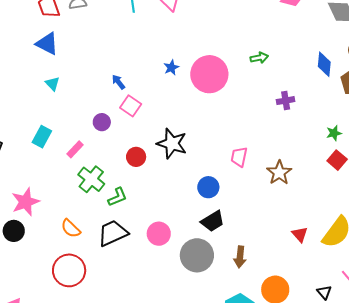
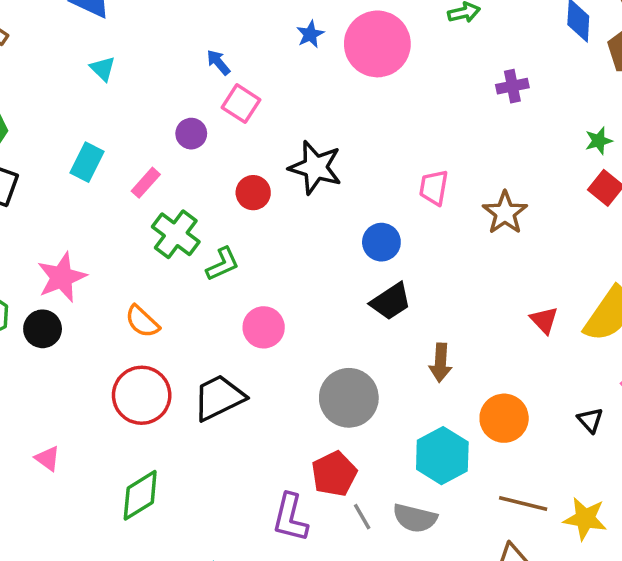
black trapezoid: (113, 233) -> (219, 398), moved
pink circle: (159, 234) -> (264, 327), moved
gray circle: (197, 255) -> (349, 398), moved

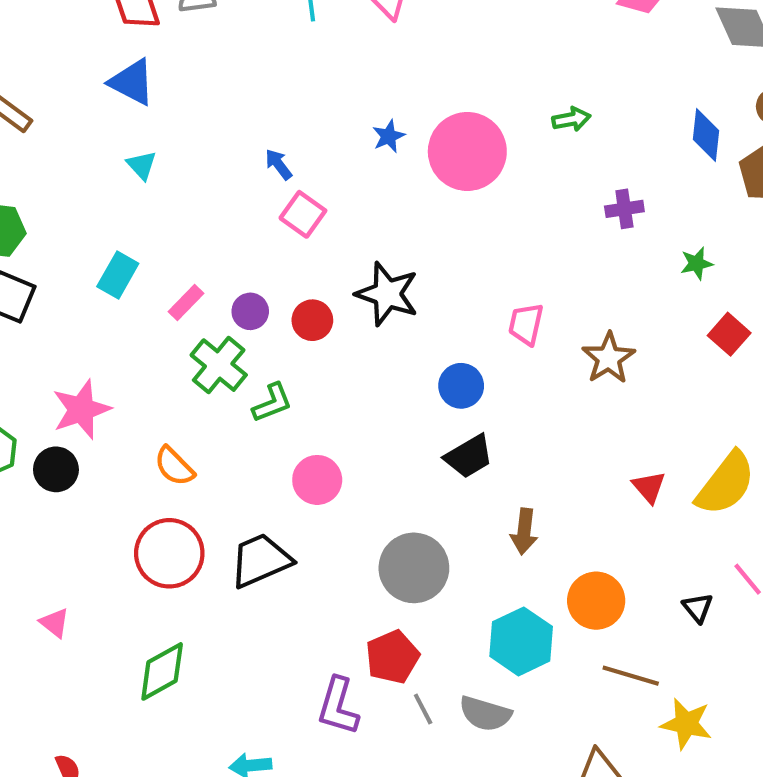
purple circle: (191, 134) -> (250, 311), moved
green star: (599, 141) -> (697, 263), moved
brown line: (523, 503) -> (631, 676), moved

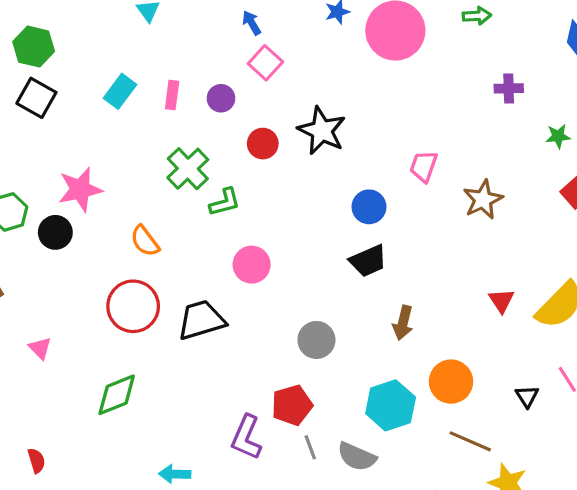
pink rectangle: (186, 303) -> (172, 95), moved, turned -44
purple circle: (250, 311) -> (221, 98), moved
gray circle: (414, 568) -> (316, 340), size x0.7

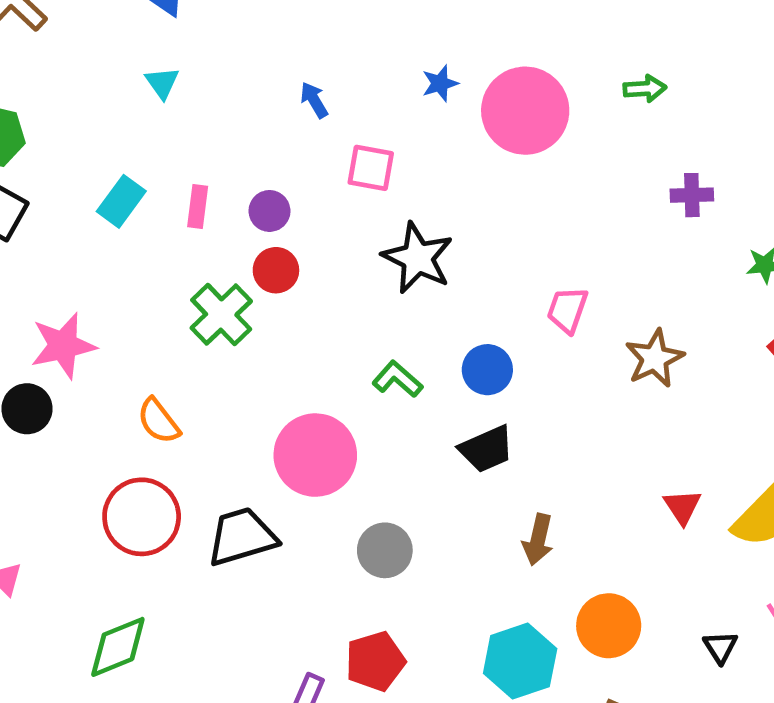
pink square: (265, 63) -> (371, 168), moved, turned -32
red circle: (263, 144) -> (276, 270), moved
green L-shape: (225, 202) -> (397, 379), moved, turned -124
pink circle: (252, 265) -> (315, 455), size x1.5
gray circle: (316, 340) -> (385, 550), moved

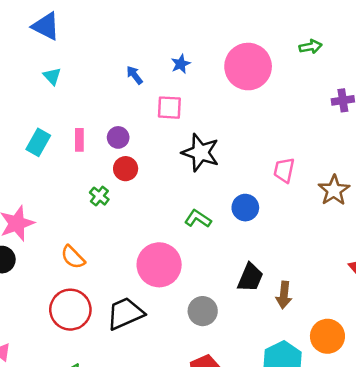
blue star: (440, 83) -> (181, 64), moved
green cross: (221, 315) -> (99, 196), size x0.6
black trapezoid: (487, 449) -> (250, 277), moved, turned -36

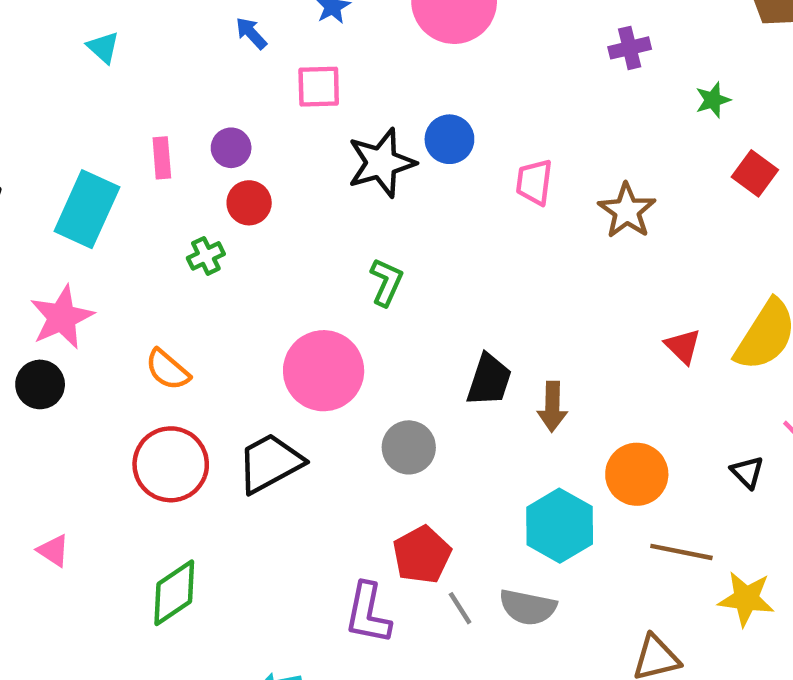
cyan rectangle: (38, 142) -> (87, 209), moved, size x1.5
black star: (200, 153) -> (381, 163), turned -30
green cross: (99, 196) -> (206, 256), turned 30
blue circle: (245, 208) -> (449, 139), moved
green L-shape: (198, 219) -> (386, 282), turned 85

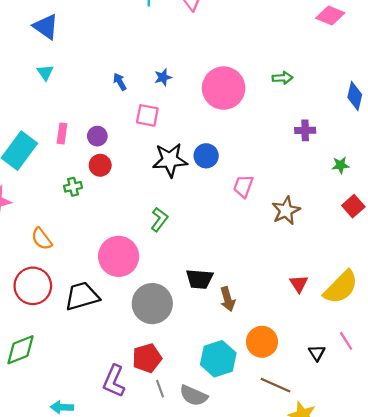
black trapezoid: (489, 380) -> (199, 279), turned 64
brown arrow: (552, 407) -> (228, 299), turned -30
gray circle: (409, 447) -> (152, 304), size x1.5

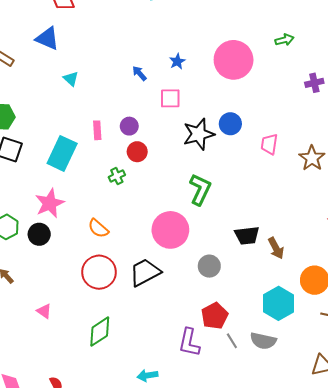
blue triangle: (46, 27) -> (47, 38), moved
green L-shape: (159, 219) -> (200, 189), size x1.4
gray circle: (152, 304) -> (209, 266), size x0.6

